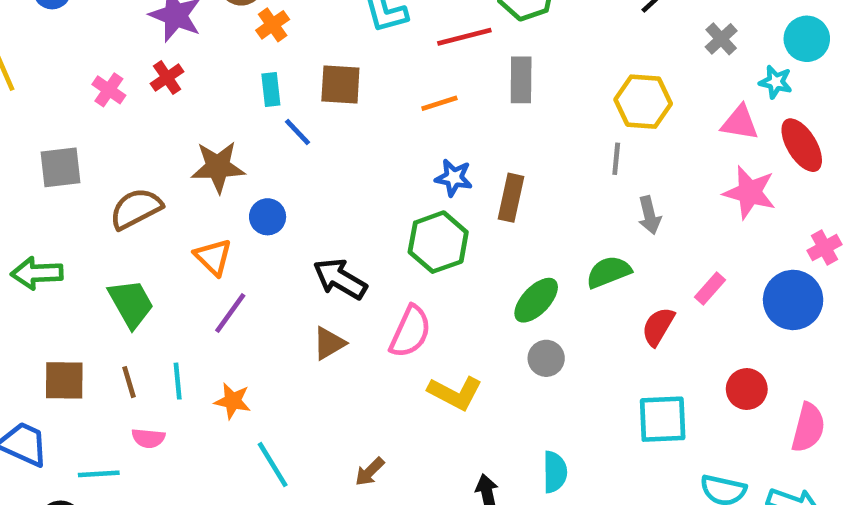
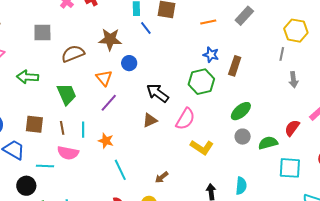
gray rectangle: (521, 80) -> (244, 16), turned 36
green semicircle: (609, 272) -> (268, 143), moved
pink semicircle: (148, 438) -> (68, 153), size x1.5

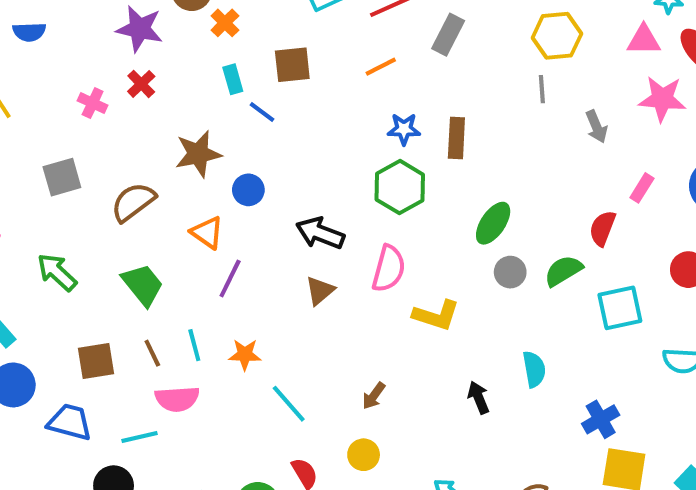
green arrow: (28, 77) -> (57, 272), turned 55
gray arrow: (293, 80) -> (596, 127), moved

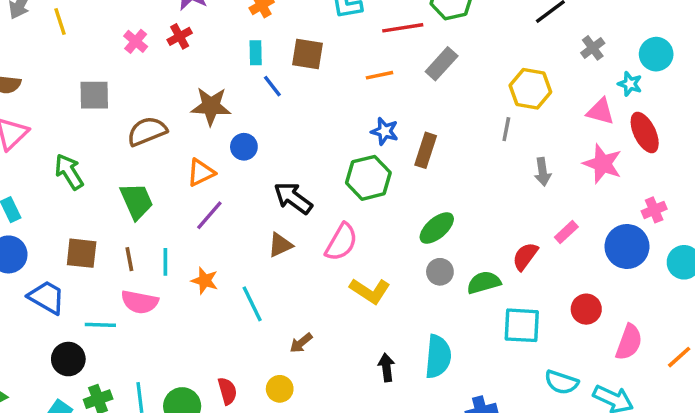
orange triangle: (207, 233) -> (201, 173), turned 44
cyan semicircle: (534, 369) -> (438, 357), size x1.4
cyan line: (289, 404) -> (252, 304), moved

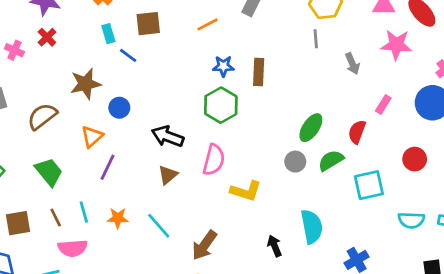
green ellipse: (437, 228) -> (311, 128), moved
brown arrow: (301, 343) -> (204, 245), size x1.6

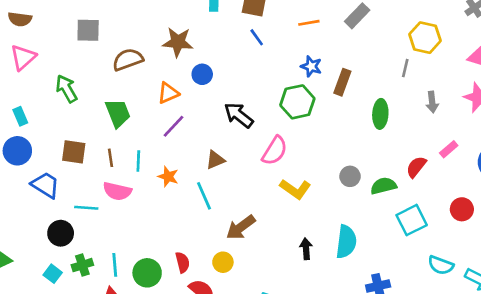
blue line: (128, 55) -> (257, 37), moved
green ellipse: (311, 128) -> (380, 114), moved, turned -48
brown triangle: (168, 175) -> (215, 160), moved
cyan square: (369, 185) -> (412, 220), turned -32

